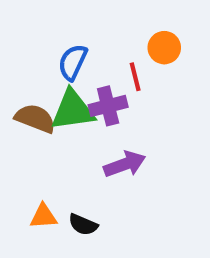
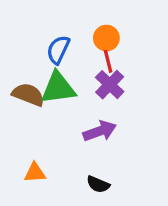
orange circle: (164, 48) -> (106, 38), moved
purple cross: (108, 106) -> (110, 85), moved, turned -32
black semicircle: (83, 225) -> (98, 184), moved

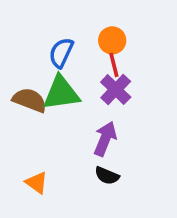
purple arrow: (100, 131) -> (105, 139), turned -48
orange triangle: (35, 173) -> (37, 183), turned 40
black semicircle: (98, 184) -> (107, 176), moved

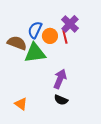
orange circle: (112, 40) -> (50, 36), moved
purple cross: (116, 90) -> (70, 24), moved
brown semicircle: (30, 100) -> (17, 43), moved

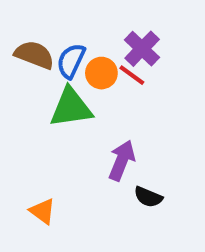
red line: (65, 37) -> (132, 75), turned -40
brown semicircle: (17, 43) -> (34, 55), moved
black semicircle: (61, 100) -> (148, 197), moved

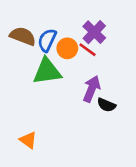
purple arrow: (122, 160) -> (92, 89), moved
black semicircle: (148, 197) -> (106, 105), moved

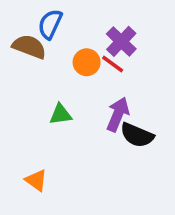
blue semicircle: (47, 40) -> (50, 24), moved
green triangle: (47, 71) -> (61, 114), moved, size x0.6
black semicircle: (106, 105) -> (137, 135), size x1.4

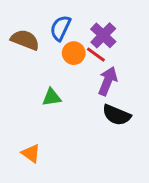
blue semicircle: (50, 24) -> (60, 28), moved
purple arrow: (118, 114) -> (108, 81), moved

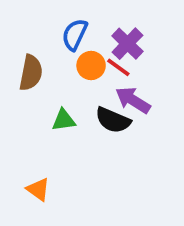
brown semicircle: (25, 40) -> (31, 73), moved, turned 80
purple arrow: (108, 81) -> (133, 100), turned -80
black semicircle: (116, 115) -> (113, 120), moved

